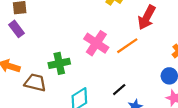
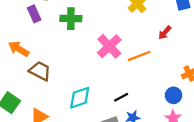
red arrow: (147, 17) -> (165, 33), size x0.6
green cross: (59, 63) -> (71, 19), moved

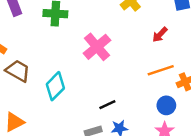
orange line: (139, 56) -> (161, 70), moved
cyan diamond: (80, 98) -> (55, 86), moved, turned -30

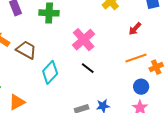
brown trapezoid: (18, 71) -> (26, 50), moved
black line: (107, 105) -> (88, 68), moved, turned 64

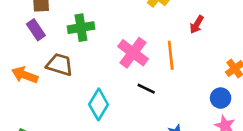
brown trapezoid: (26, 50) -> (60, 65), moved
orange line: (136, 58) -> (171, 55), moved, turned -65

